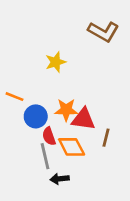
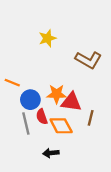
brown L-shape: (103, 32) -> (88, 60), moved
yellow star: (56, 62) -> (47, 38), moved
gray line: (45, 156) -> (26, 123), moved

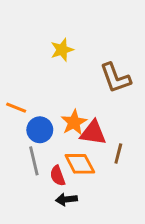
brown L-shape: (88, 60) -> (115, 78), turned 40
orange star: (57, 94) -> (74, 122), turned -30
red semicircle: (42, 117) -> (58, 176), moved

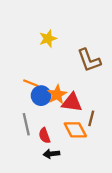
orange line: (16, 108) -> (31, 83), moved
blue circle: (40, 130) -> (41, 96), moved
orange diamond: (80, 164) -> (75, 130), moved

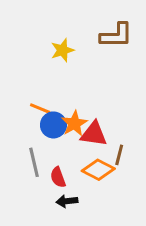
brown L-shape: (89, 60) -> (116, 35), moved, turned -70
orange diamond: (75, 130) -> (98, 170), turned -35

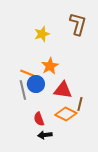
brown L-shape: (116, 35) -> (78, 24), turned -75
orange star: (74, 123) -> (50, 66), moved
gray line: (34, 162) -> (23, 90), moved

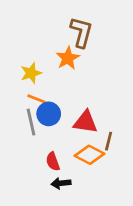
brown L-shape: (78, 24) -> (81, 32), moved
yellow star: (42, 34) -> (31, 73), moved
orange star: (50, 66) -> (68, 58), moved

